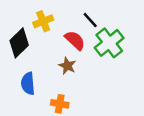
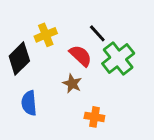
orange cross: (60, 104) -> (94, 117), moved

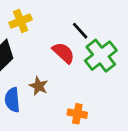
yellow cross: (46, 35) -> (21, 21), moved
brown star: (72, 84) -> (39, 86), moved

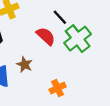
orange cross: (77, 114) -> (58, 88), turned -35

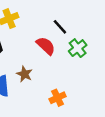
green cross: (78, 39) -> (78, 48), size x0.7

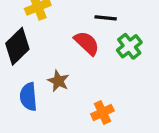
black line: (60, 27) -> (106, 18), turned -42

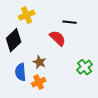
green cross: (129, 46) -> (85, 67), moved
orange cross: (102, 112) -> (39, 82), moved

